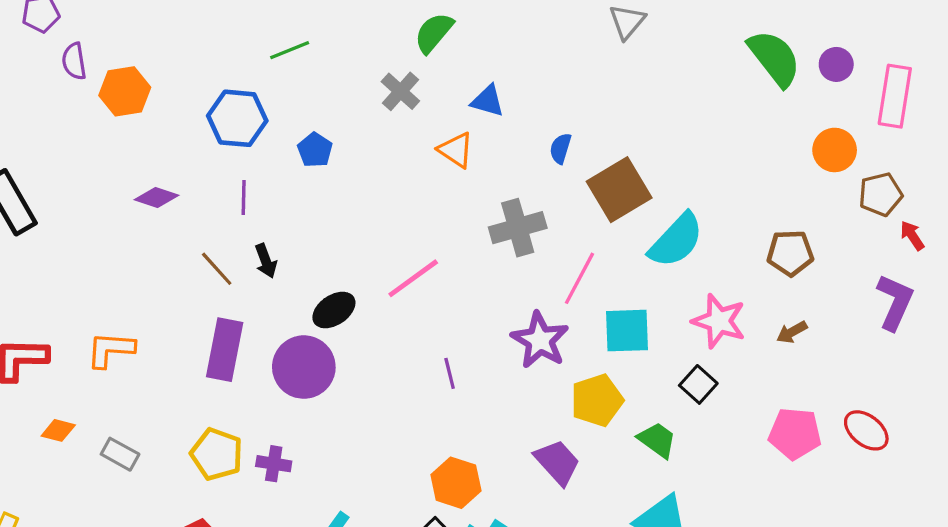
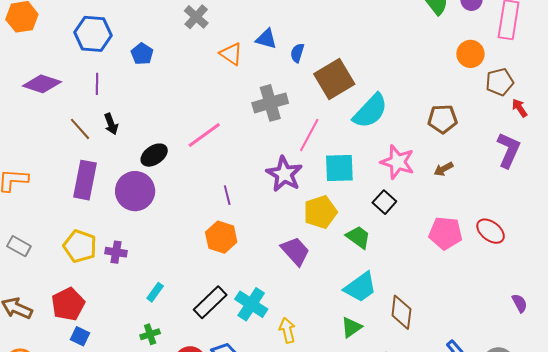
blue triangle: (488, 101) -> (266, 39), moved
purple diamond: (156, 198) -> (42, 84), size x1.4
orange hexagon: (456, 483) -> (221, 237), moved

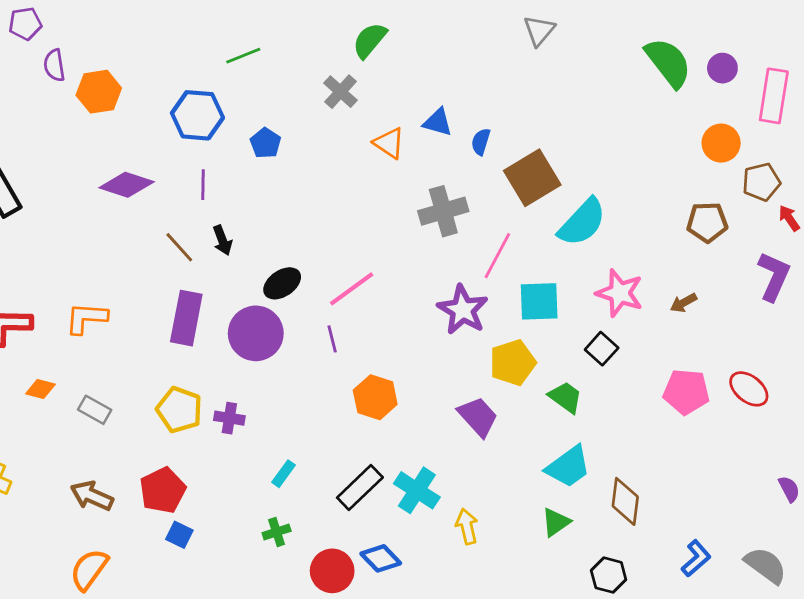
brown pentagon: (442, 119) -> (707, 222), moved
pink line: (204, 135) -> (352, 289), moved
purple line: (227, 195) -> (332, 339), moved

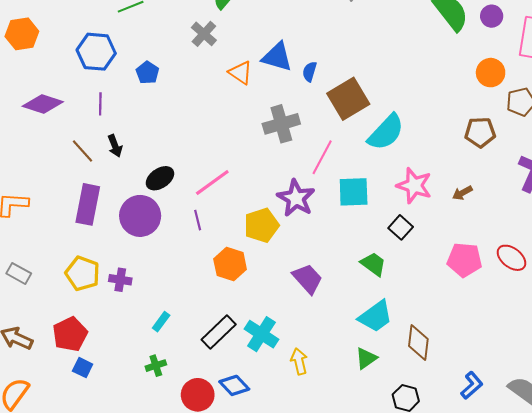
blue triangle: (438, 122) -> (277, 57), size x1.4
yellow pentagon: (513, 363) -> (261, 225), moved

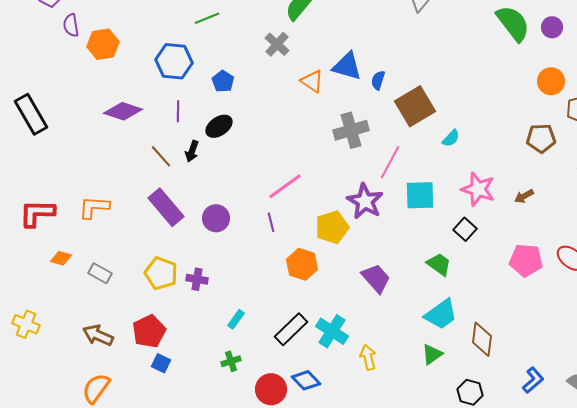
cyan semicircle: (386, 132) -> (451, 138), size x0.5
black arrow: (115, 146) -> (192, 151), turned 40
black ellipse: (160, 178) -> (219, 126), moved
purple rectangle: (88, 204) -> (166, 207), turned -51
purple circle: (140, 216) -> (216, 218), size x0.7

